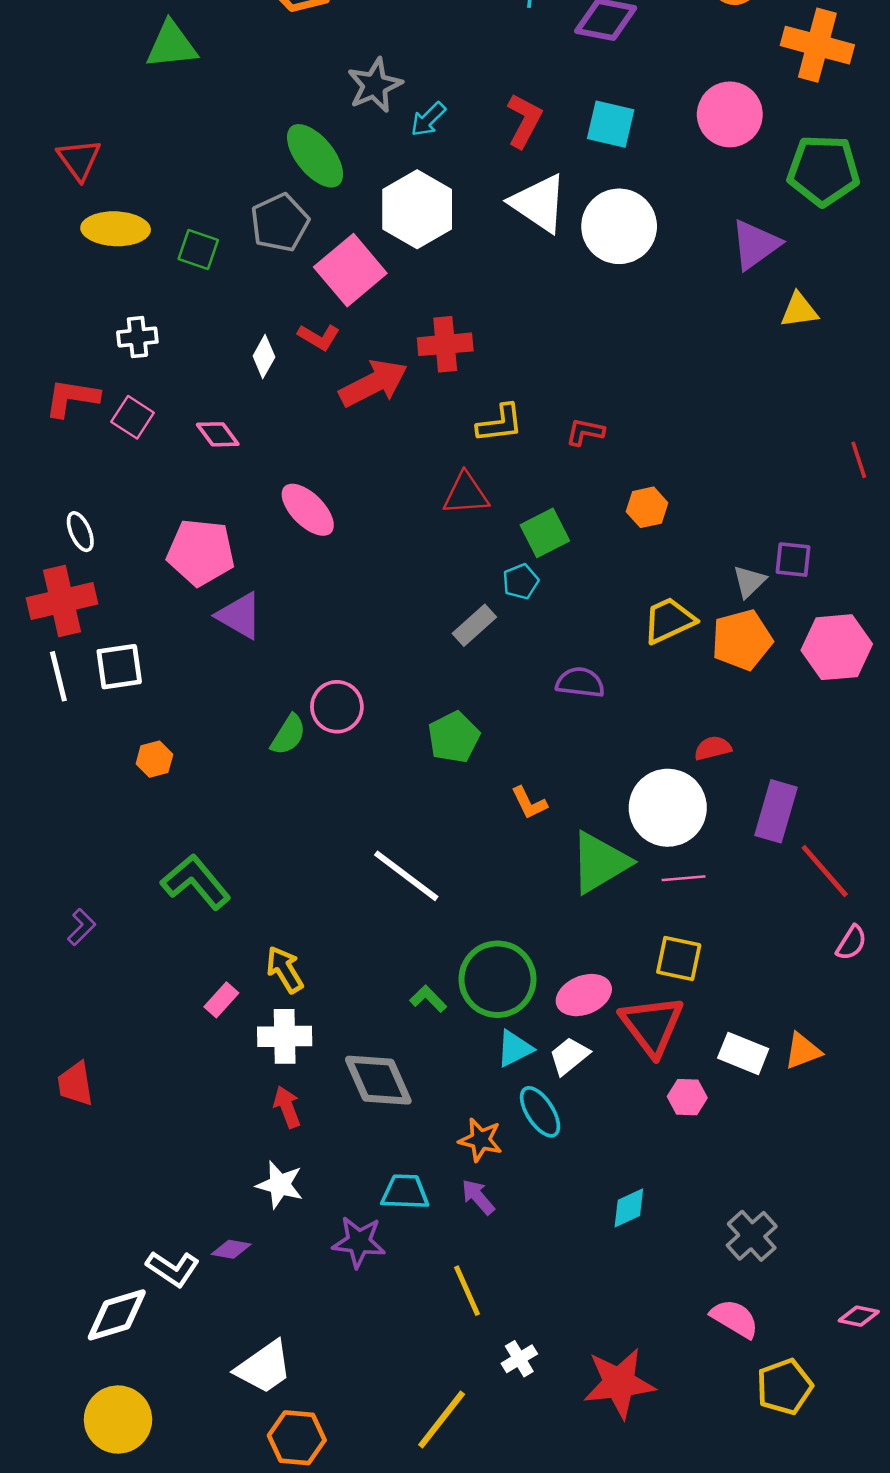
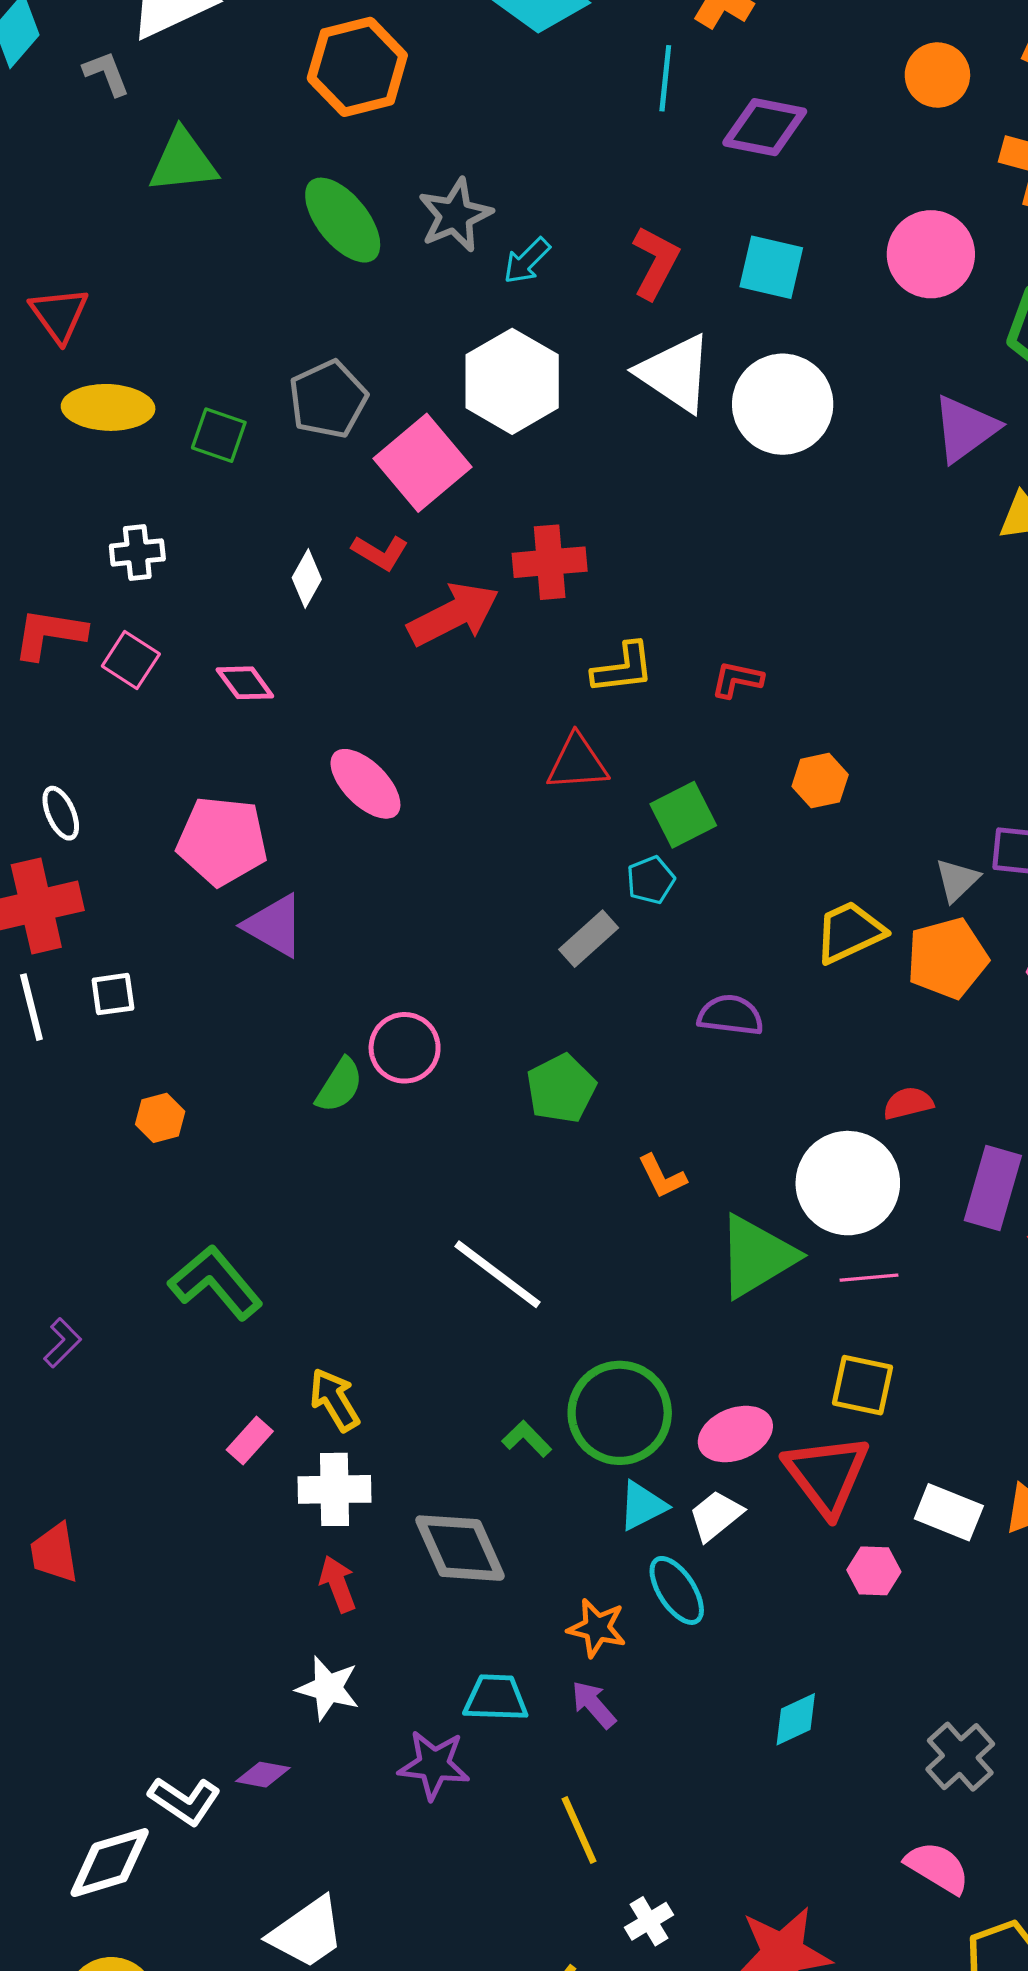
green ellipse: (315, 156) -> (343, 220), moved
white square: (119, 667) -> (113, 994), size x0.7

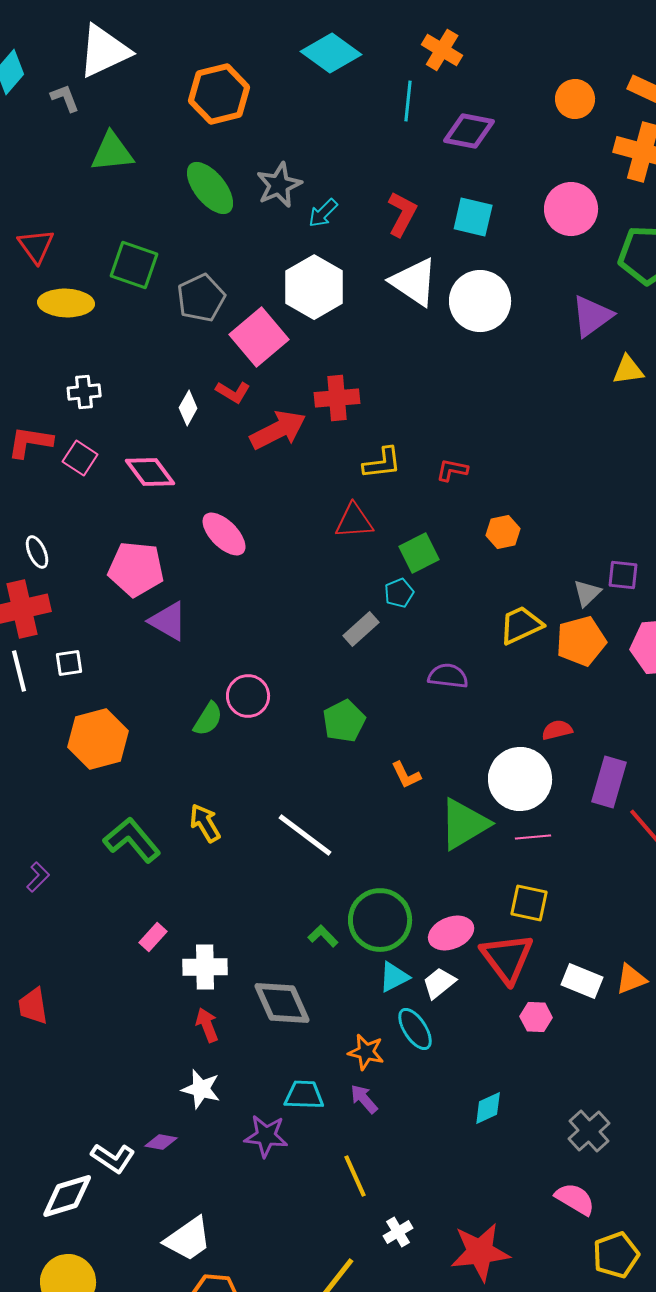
green square: (219, 435) -> (134, 265), moved, size x1.4
pink diamond: (245, 683) -> (150, 472), size x1.4
orange hexagon: (160, 1118) -> (98, 739), size x2.0
yellow arrow: (335, 1400) -> (205, 823), moved

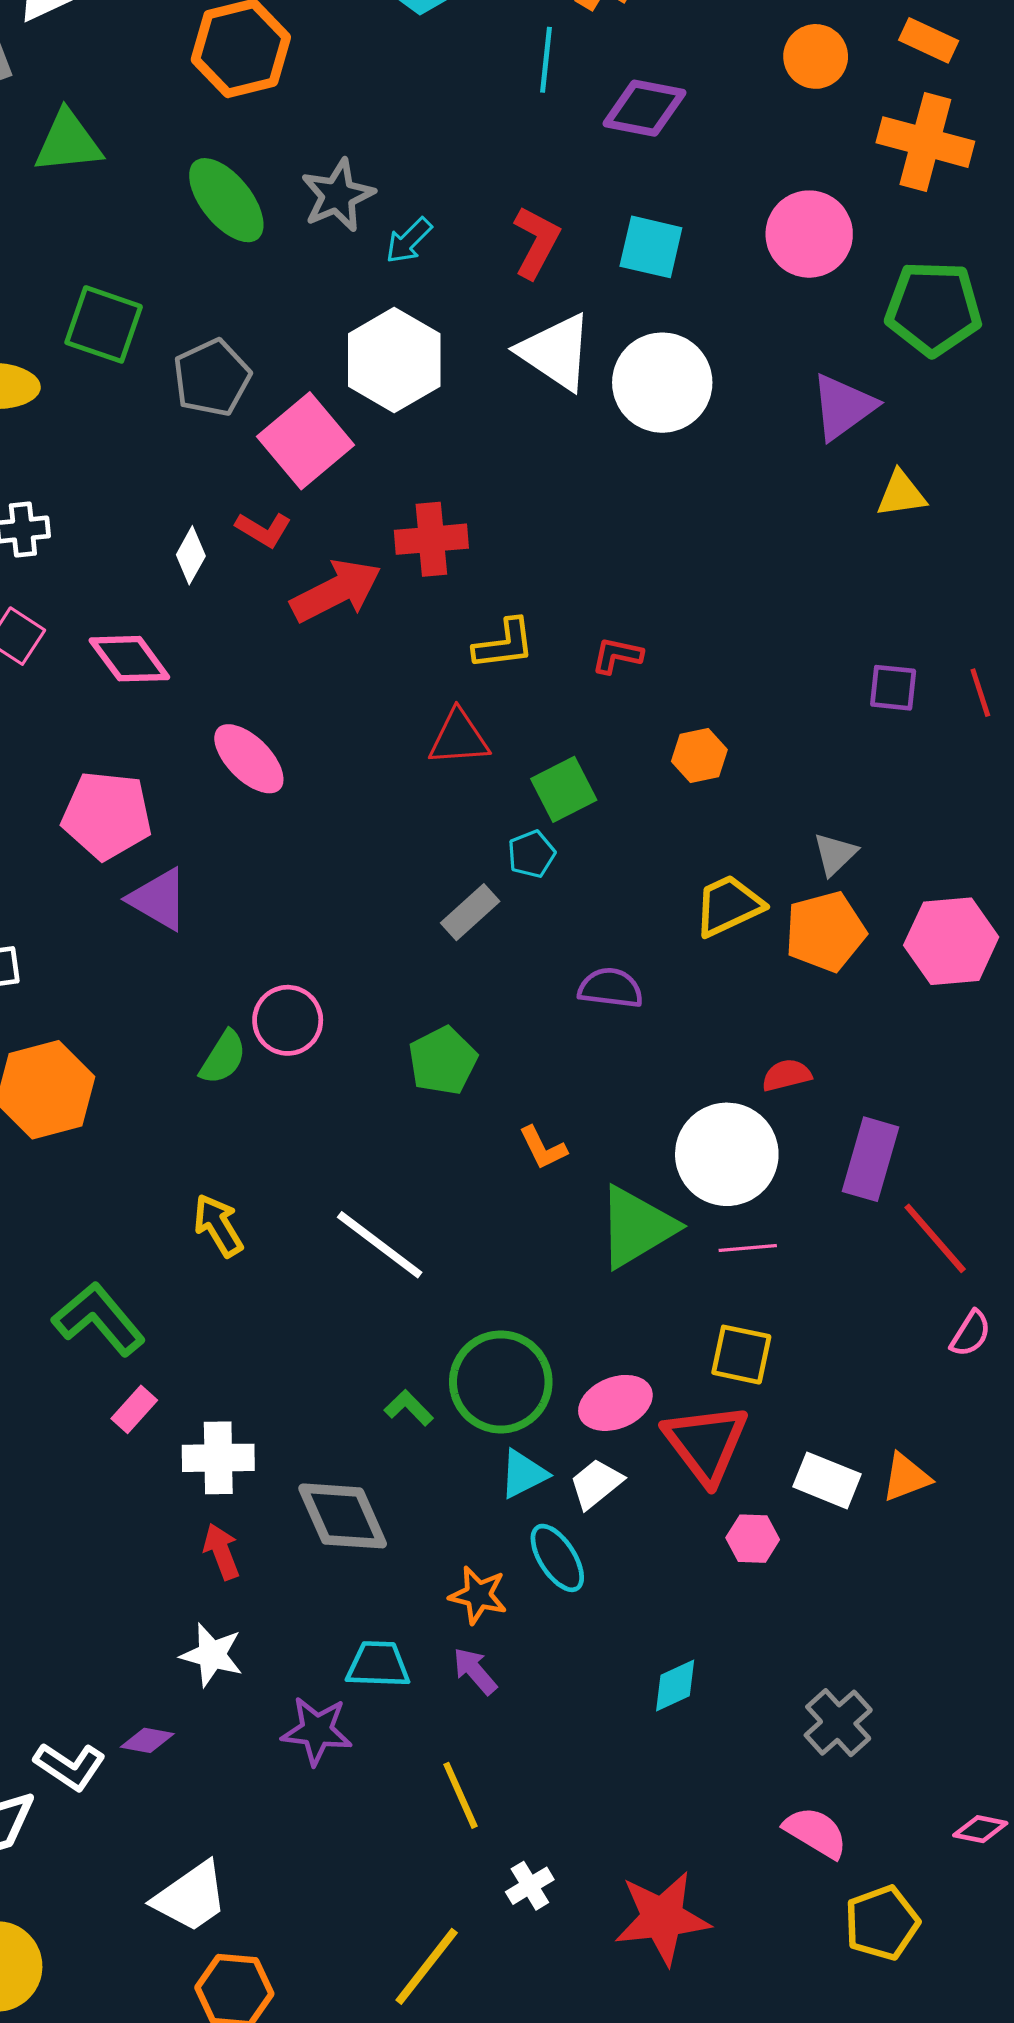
purple square: (623, 575) -> (893, 688), moved
green L-shape: (132, 840) -> (99, 1319), moved

